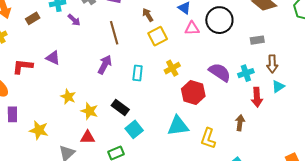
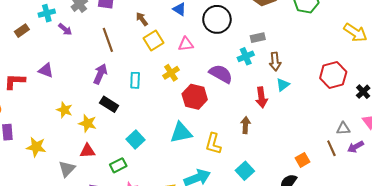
pink triangle: (192, 28) -> (186, 44), moved
cyan cross: (246, 73) -> (246, 56), moved
black rectangle: (120, 107) -> (109, 104), moved

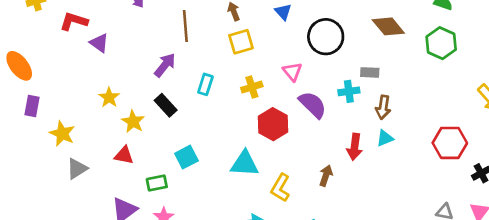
pink triangle: (186, 44) -> (292, 72), moved, turned 42
red L-shape: (15, 81) -> (74, 21), moved
gray triangle: (67, 169) -> (77, 169), moved

